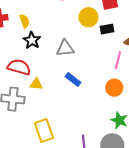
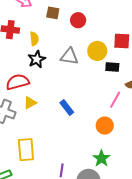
gray triangle: (65, 48) -> (69, 56), moved
red semicircle: (19, 67) -> (18, 82), turned -45
yellow triangle: (36, 84) -> (30, 103), turned -48

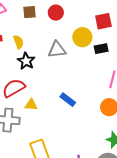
yellow triangle: (30, 103) -> (31, 105), turned 48

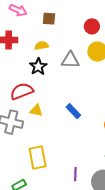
red circle: (56, 13) -> (92, 26), moved
yellow semicircle: (18, 42) -> (42, 46), moved, turned -88

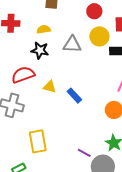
black star: (38, 67) -> (40, 50), turned -30
yellow triangle: (36, 110) -> (50, 87), moved
purple line: (75, 174) -> (84, 153), moved, turned -64

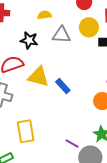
yellow semicircle: (44, 29) -> (44, 15), moved
yellow triangle: (50, 87) -> (38, 77), size x1.6

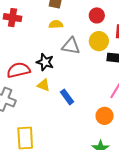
black star: (29, 40) -> (45, 62), moved
yellow triangle: (38, 77) -> (43, 85), size x0.6

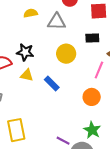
yellow circle: (99, 41) -> (66, 54), moved
gray triangle: (71, 46) -> (57, 22), moved

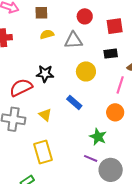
yellow triangle: (27, 75) -> (45, 115), moved, turned 32
green star: (92, 130) -> (98, 137), moved

